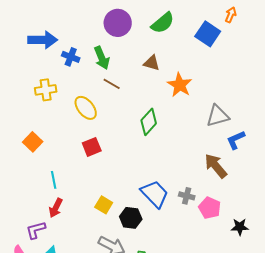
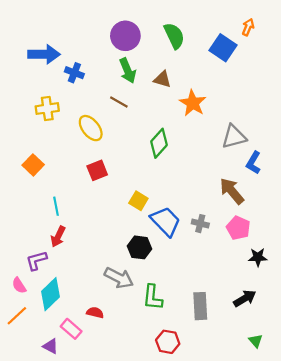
green semicircle: (163, 23) -> (174, 36), turned -75
green arrow: (102, 58) -> (128, 71), moved
blue L-shape: (236, 140) -> (253, 163), turned -35
yellow square: (104, 205) -> (138, 201), moved
pink pentagon: (210, 208) -> (238, 228), moved

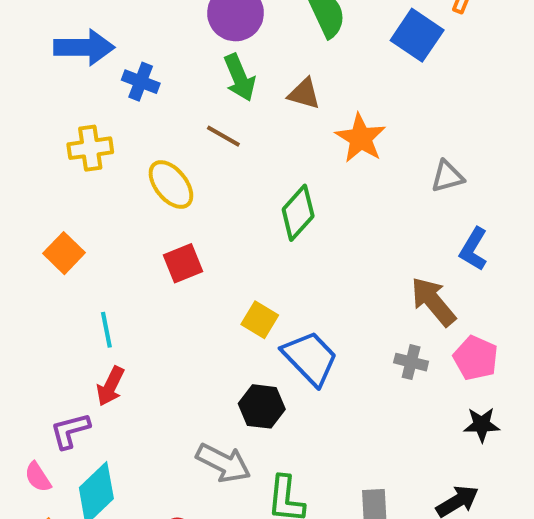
gray triangle: (234, 137) -> (447, 176), moved, size x0.7
gray cross: (200, 224) -> (411, 362), moved
pink pentagon: (238, 228) -> (476, 358), moved

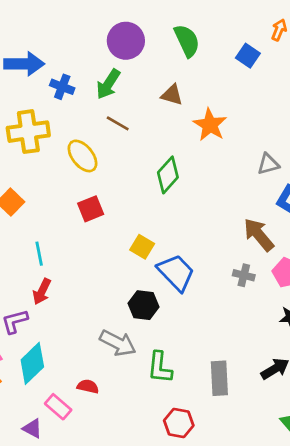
blue square: (417, 35) -> (248, 56), size x0.7
green arrow: (240, 78) -> (108, 84), moved, turned 56
yellow cross: (90, 148) -> (28, 132), size x1.4
gray triangle: (447, 176) -> (268, 164), moved

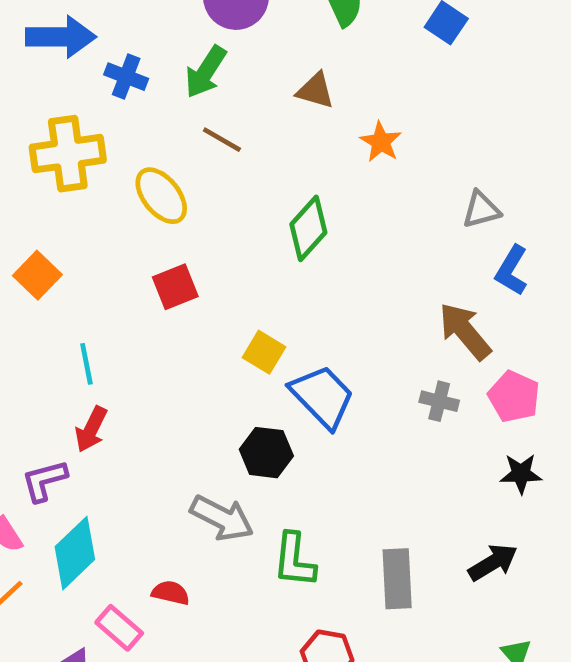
orange star: (210, 125) -> (381, 142), size x0.7

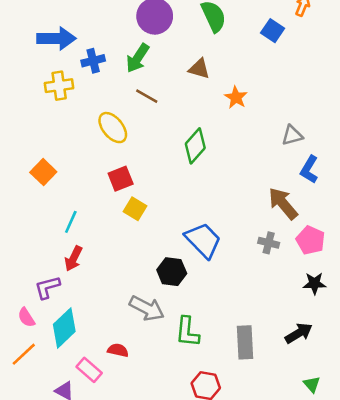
blue cross: (126, 77) -> (93, 61), turned -35
yellow cross: (68, 154) -> (59, 86), moved, size x0.7
yellow square: (264, 352) -> (135, 209), moved
cyan line: (86, 364) -> (71, 222), turned 35

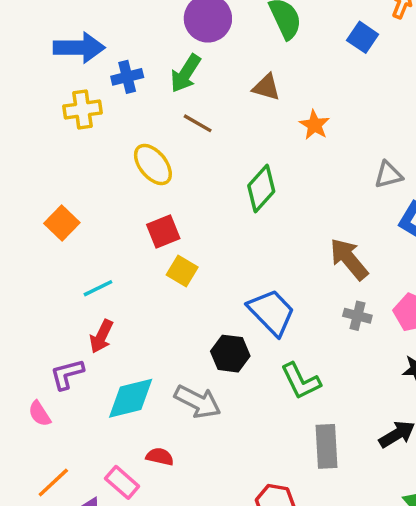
brown arrow: (283, 204) -> (349, 259), moved
cyan line: (71, 222) -> (98, 288), turned 40
cyan diamond: (64, 328) -> (131, 398), moved, turned 30
green L-shape: (187, 332) -> (301, 381), moved, turned -32
orange line: (24, 354) -> (53, 482), moved

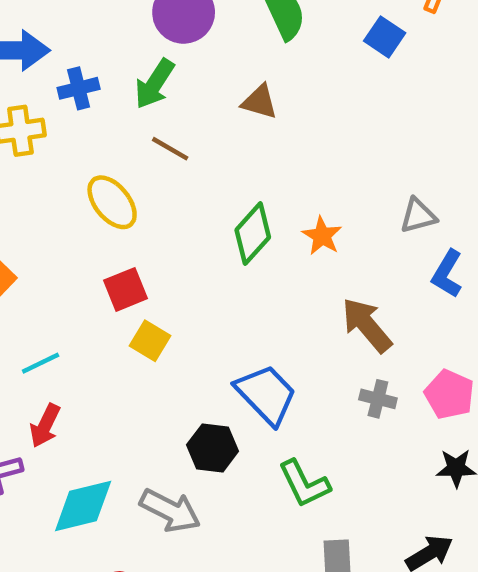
orange star: (314, 125) -> (322, 236), moved

